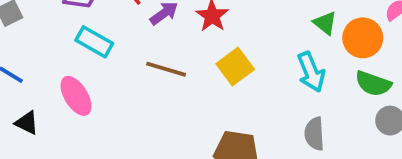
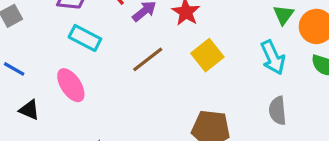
green triangle: (325, 23) -> (283, 15), turned 30
brown line: (166, 69) -> (148, 59), turned -52

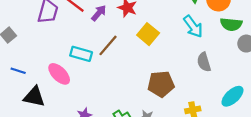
cyan rectangle: (85, 38) -> (81, 54), moved
black triangle: (29, 110) -> (34, 97), size x1.5

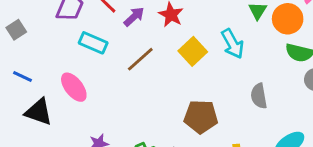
cyan arrow: (193, 26) -> (233, 44), moved
cyan rectangle: (81, 54) -> (93, 43), moved

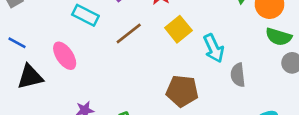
cyan arrow: (233, 44) -> (214, 48), moved
black triangle: (39, 112) -> (30, 77), turned -36

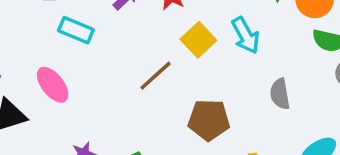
brown line: (129, 33) -> (155, 76), moved
cyan arrow: (214, 48) -> (245, 35), moved

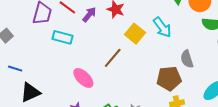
pink ellipse: (53, 85) -> (83, 78), moved
brown pentagon: (209, 120) -> (169, 78), moved

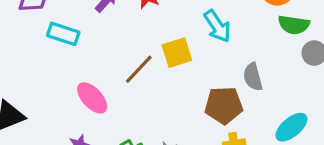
yellow square: (135, 34) -> (177, 53), moved, turned 30

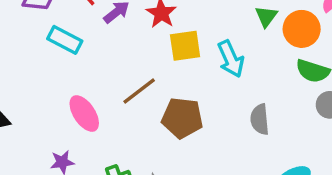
yellow square: (177, 53) -> (185, 46), moved
brown pentagon: (224, 105) -> (182, 118), moved

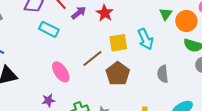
yellow square: (185, 46) -> (118, 43), moved
brown pentagon: (182, 118) -> (118, 74), turned 30

